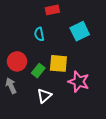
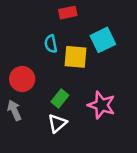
yellow square: (58, 63) -> (76, 57), moved
green rectangle: (38, 71) -> (60, 99), moved

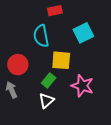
cyan semicircle: (51, 44) -> (41, 36), size x1.5
yellow square: (76, 57) -> (61, 60), moved

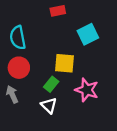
cyan semicircle: (41, 36) -> (18, 38), moved
white triangle: (46, 100) -> (49, 105), turned -35

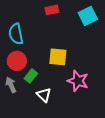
cyan square: (88, 34) -> (88, 16), moved
green rectangle: (51, 84) -> (31, 76), moved

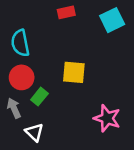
pink star: (78, 81) -> (107, 118), moved
white triangle: (44, 95) -> (34, 132), moved

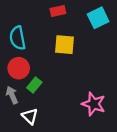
yellow square: (74, 72) -> (65, 45), moved

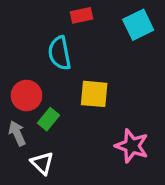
cyan semicircle: (18, 38) -> (60, 53), moved
yellow square: (65, 45) -> (94, 94), moved

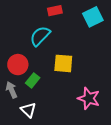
cyan semicircle: (60, 53) -> (40, 36), turned 55

